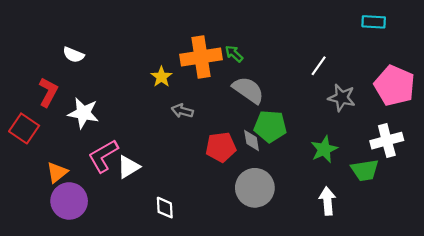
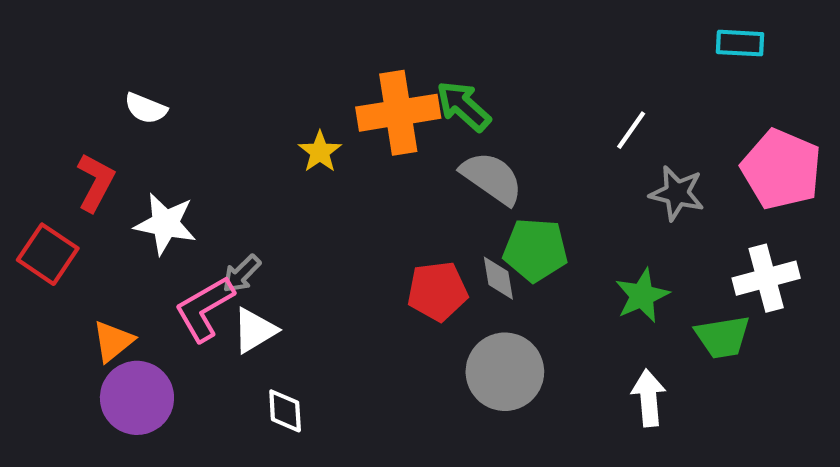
green arrow: (234, 54) -> (464, 106), size x1.5
gray arrow: (182, 111) -> (241, 274), moved, turned -60
white diamond: (165, 208) -> (285, 411), moved

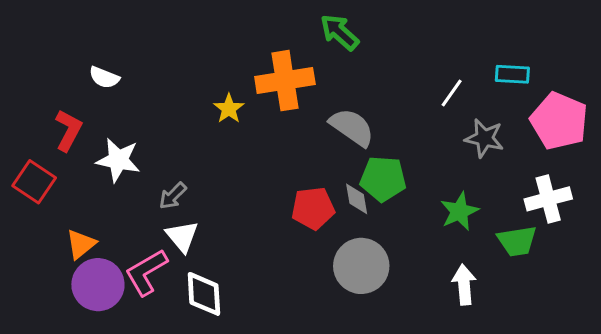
cyan rectangle: (740, 43) -> (512, 74), moved
green arrow: (464, 106) -> (339, 32), moved
pink L-shape: (204, 309) -> (146, 272), moved
white triangle: (255, 330) -> (182, 236), turned -39
white diamond: (285, 411) -> (204, 294), size x1.4

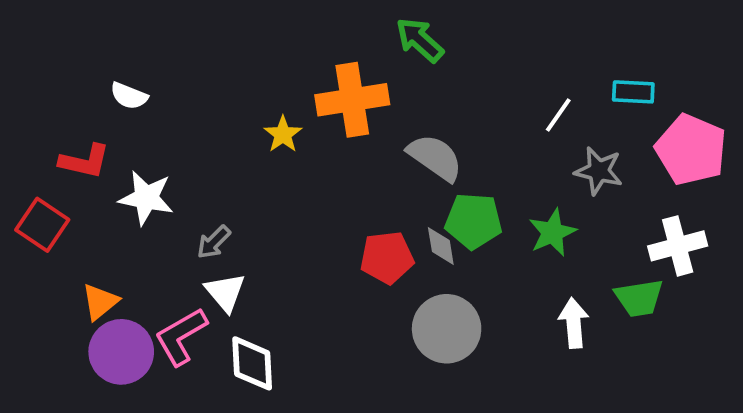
red L-shape: (68, 130) -> (85, 161), turned 75
green star: (459, 211) -> (552, 232), moved
white arrow: (464, 285) -> (574, 323), moved

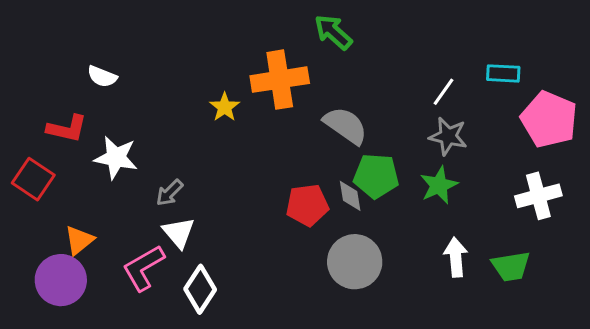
gray star: (599, 171) -> (448, 136), moved
green trapezoid: (639, 298) -> (511, 266), moved
purple circle: (121, 352) -> (61, 280), moved
white diamond: (252, 363) -> (200, 289), turned 36

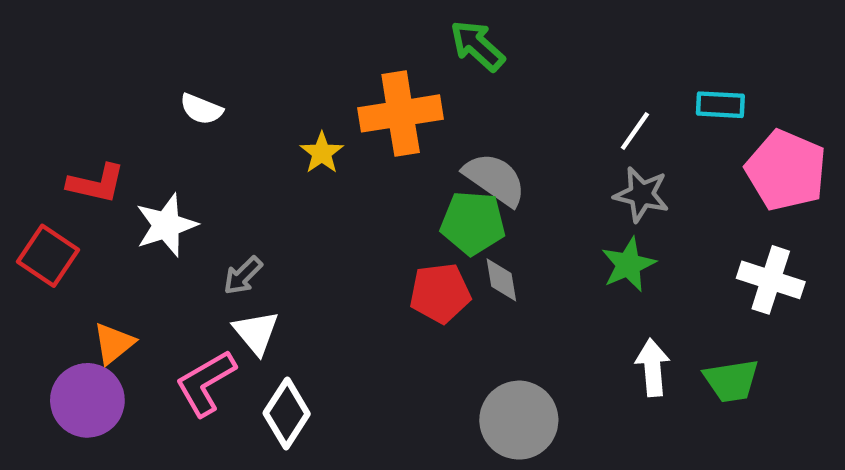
white semicircle: (102, 76) -> (201, 109), moved
white star: (116, 158) -> (166, 225), turned -30
green pentagon: (376, 176) -> (473, 223), moved
white cross: (538, 196) -> (771, 280), turned 33
gray circle: (355, 262) -> (519, 420), moved

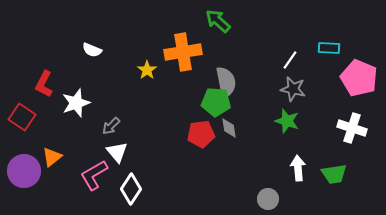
gray semicircle: (495, 179) -> (226, 82), turned 44
red L-shape: (96, 184) -> (44, 84), turned 104
green star: (628, 265) -> (287, 121), turned -30
purple circle: (87, 400) -> (24, 171), moved
gray circle: (519, 420) -> (268, 199), moved, size x0.6

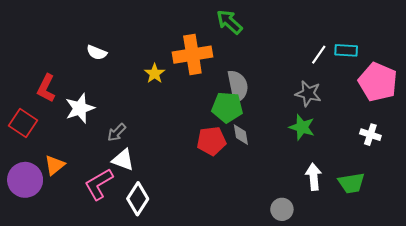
white line: (290, 60) -> (319, 55), moved
white cross: (352, 128) -> (370, 135), size x0.7
white triangle: (117, 152) -> (123, 160), turned -30

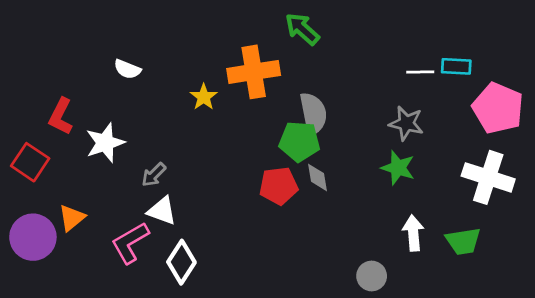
white line: (319, 55) -> (420, 72), turned 54
white cross: (370, 135) -> (488, 177), size x1.8

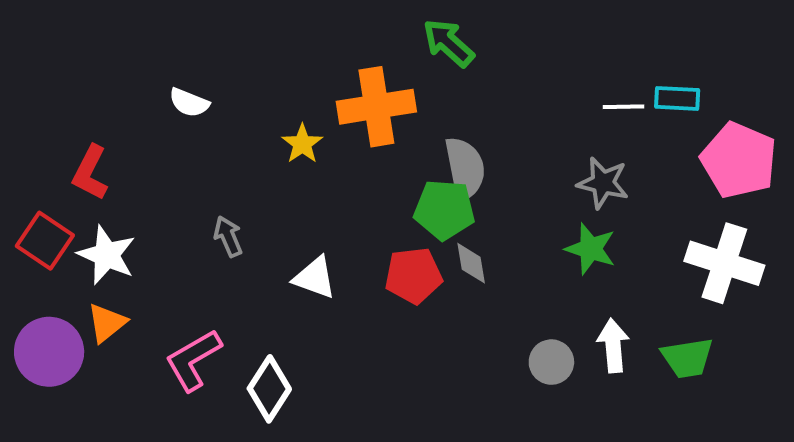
white star: (105, 143) -> (107, 255), moved, turned -30
gray arrow: (154, 175) -> (228, 236), moved, turned 112
white triangle: (162, 211) -> (315, 278), moved
gray circle: (372, 276) -> (551, 362), moved

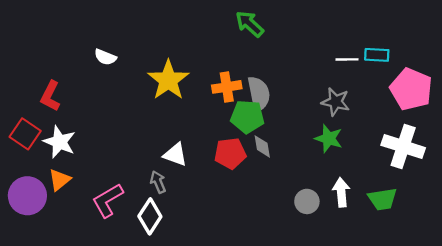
orange cross: (376, 107) -> (227, 87), moved, size x0.7
yellow star: (302, 144) -> (168, 80), size x1.8
gray arrow: (228, 236) -> (158, 182), moved

